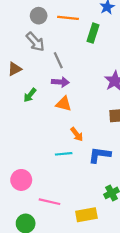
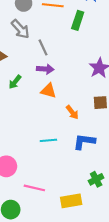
orange arrow: (77, 134) -> (72, 112), moved

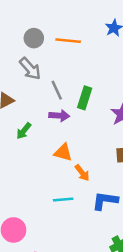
green rectangle: (78, 20) -> (85, 98), moved
orange triangle: (48, 91) -> (63, 152), moved
orange arrow: (72, 112) -> (82, 173), moved

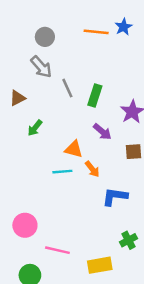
orange line: (68, 41) -> (96, 32), moved
purple arrow: (59, 116) -> (102, 132), moved, turned 36
cyan line: (63, 199) -> (62, 172), moved

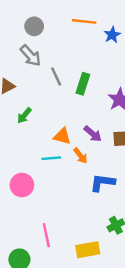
blue star: (124, 27) -> (112, 35), moved
purple arrow: (102, 132) -> (93, 134), moved
pink circle: (25, 225) -> (22, 185), moved
pink line: (57, 250) -> (46, 235), turned 65

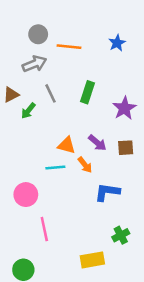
orange line: (84, 21) -> (69, 47), moved
gray arrow: (30, 56) -> (34, 64), turned -70
gray line: (56, 76) -> (50, 93), moved
green arrow: (24, 115) -> (28, 111), moved
pink line: (46, 235) -> (44, 229), moved

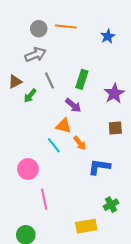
orange line: (69, 47) -> (66, 27), moved
purple arrow: (97, 143) -> (73, 105), moved
cyan line: (55, 167) -> (54, 145), turned 56

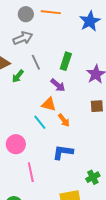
blue star: (108, 36) -> (90, 21), size x1.5
blue L-shape: (99, 167) -> (63, 152), moved

